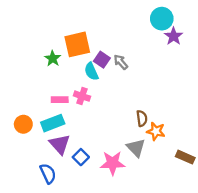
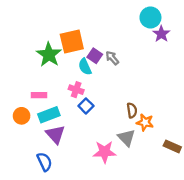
green star: (53, 59) -> (49, 55), size x1.6
pink rectangle: (60, 100) -> (39, 95), moved
blue square: (81, 157) -> (86, 106), moved

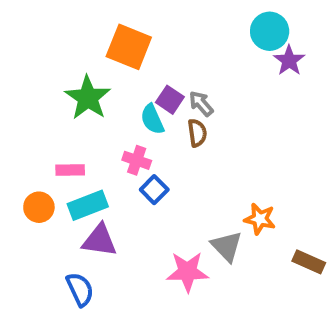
orange square: (72, 42) -> (129, 47), moved, turned 35
brown semicircle: (132, 110) -> (197, 133), moved
purple triangle: (55, 134) -> (100, 240), turned -40

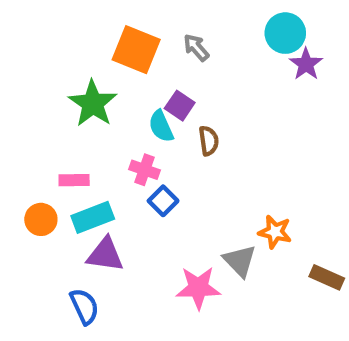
gray arrow: (201, 104) -> (196, 48), moved

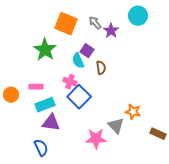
purple star: (306, 64) -> (111, 31), moved
blue square: (163, 201) -> (79, 97), size x1.6
orange circle: (41, 219) -> (11, 95), moved

